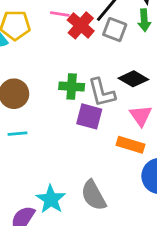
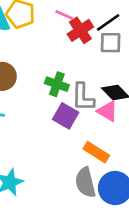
gray square: (115, 30) -> (111, 43), turned -35
pink triangle: (141, 116) -> (107, 111), moved, turned -40
gray semicircle: (94, 195) -> (85, 182), moved

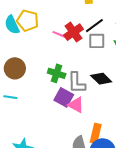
pink line: (64, 15) -> (59, 34), moved
pink triangle: (107, 111) -> (76, 105), moved
orange rectangle: (96, 152) -> (96, 133), moved, turned 72

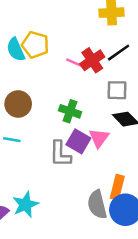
gray square: (97, 41) -> (117, 90), moved
gray L-shape: (77, 83) -> (60, 154), moved
pink triangle: (76, 105) -> (99, 138), moved, turned 36

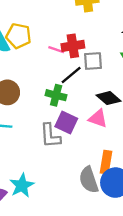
black line: (119, 53) -> (71, 75), moved
red cross: (92, 60) -> (73, 46), turned 30
gray square: (117, 90) -> (93, 61), moved
pink triangle: (99, 138) -> (98, 119), moved, turned -42

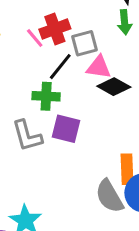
pink line: (56, 50) -> (35, 38), turned 42
pink triangle: (98, 119) -> (99, 67), moved
gray L-shape: (50, 136) -> (27, 136), moved

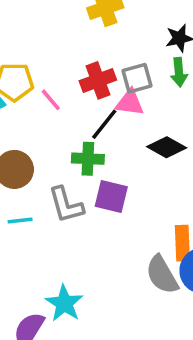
pink line: (35, 38) -> (51, 100), moved
gray square: (85, 43) -> (137, 78), moved
pink triangle: (99, 67) -> (130, 103), moved

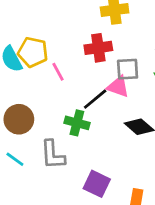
red cross: (98, 80) -> (98, 48), moved
purple square: (111, 196) -> (97, 184), moved
cyan line: (20, 220) -> (15, 159), turned 30

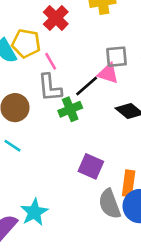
red cross: (98, 48) -> (56, 18), moved, turned -35
green cross: (77, 123) -> (70, 109), turned -35
gray L-shape: (53, 155) -> (50, 88), moved

